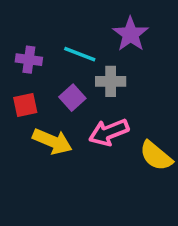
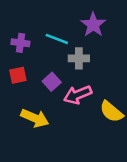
purple square: (72, 98) -> (52, 82), moved
yellow arrow: (52, 141) -> (35, 118), moved

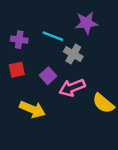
purple star: (93, 25) -> (86, 23), turned 30
gray cross: (79, 58) -> (73, 54), turned 30

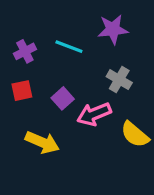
purple cross: (19, 40) -> (25, 51), turned -35
gray cross: (73, 54) -> (119, 80), moved

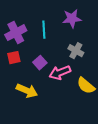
cyan line: (69, 47) -> (44, 30), turned 66
purple cross: (25, 51) -> (16, 33), size x1.5

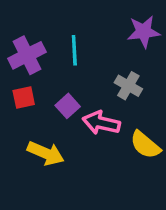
purple star: (72, 19) -> (144, 32), moved
pink arrow: (60, 73) -> (101, 123), turned 35

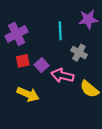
cyan line: (74, 50) -> (60, 31), moved
red square: (24, 98) -> (23, 61), moved

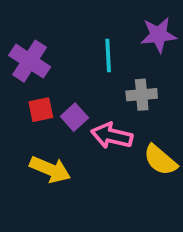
purple cross: (17, 34) -> (30, 61), turned -30
gray cross: (79, 53) -> (142, 95), turned -35

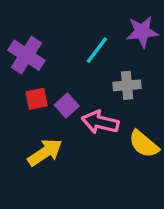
cyan line: (108, 55) -> (97, 50), turned 40
yellow arrow: (50, 169) -> (45, 152), turned -57

